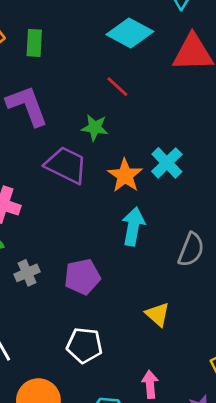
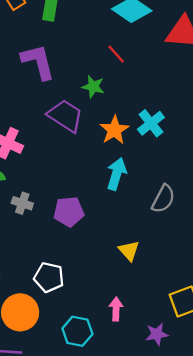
gray cross: (27, 273) -> (22, 203), turned 36
white pentagon: (84, 345) -> (49, 277), moved

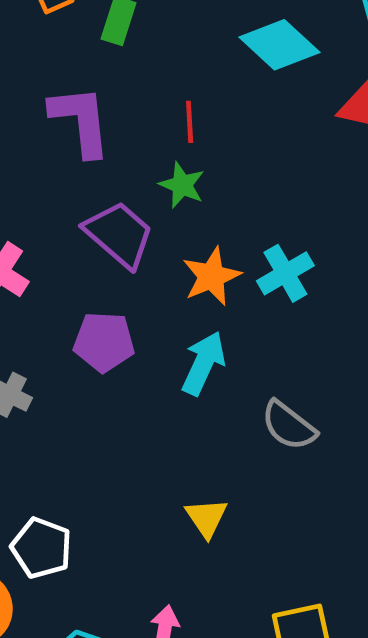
red line: (116, 54) -> (190, 122), moved, turned 30
gray semicircle: (163, 199) -> (289, 426), turned 92
purple pentagon: (69, 212) -> (104, 342), moved

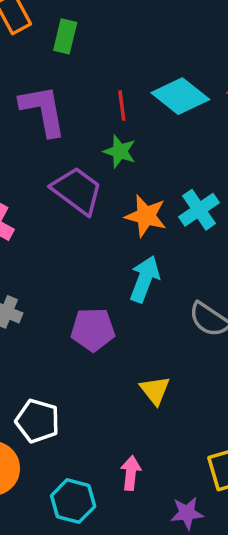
cyan diamond: (279, 45) -> (180, 96), moved
orange star: (211, 276) -> (146, 216), turned -30
purple pentagon: (104, 342) -> (93, 330), moved

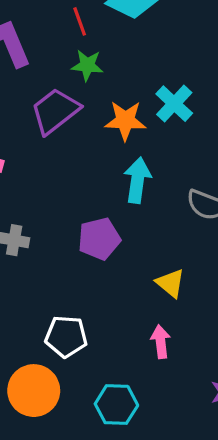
purple trapezoid: (77, 191) -> (55, 111), turned -62
pink arrow: (131, 473) -> (161, 342), moved

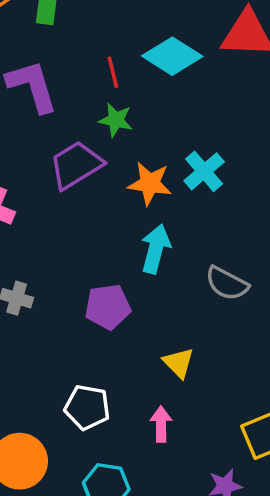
white pentagon: (66, 336) -> (87, 407), moved

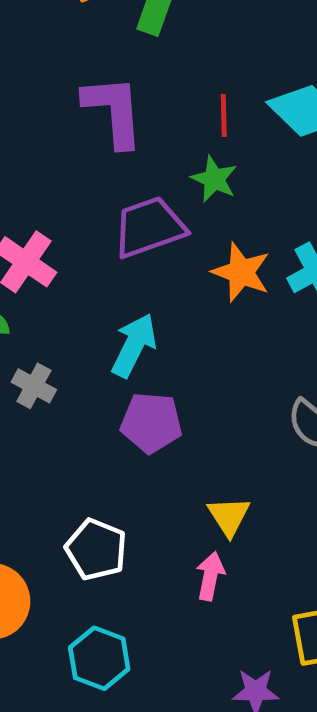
cyan arrow: (156, 249) -> (134, 345), moved
pink arrow: (161, 424) -> (210, 576), moved

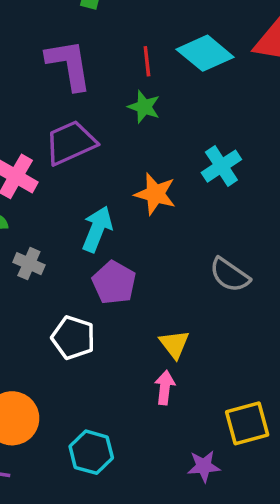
purple trapezoid: (149, 227) -> (71, 143), moved
orange star: (241, 272) -> (155, 194), moved
purple pentagon: (151, 423) -> (114, 283), turned 30
white pentagon: (96, 549) -> (73, 338), moved

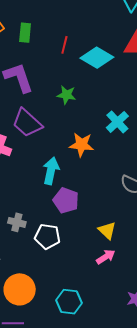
red line: (147, 61) -> (64, 45), moved, turned 30
purple trapezoid: (71, 143) -> (27, 123), turned -104
gray cross: (29, 264) -> (17, 222), moved
pink arrow: (165, 388) -> (106, 257), turned 60

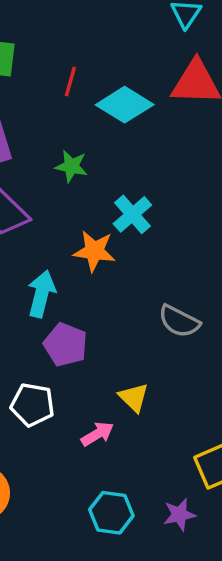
cyan cross: (117, 122) -> (132, 214), moved
pink arrow: (106, 257) -> (97, 434), moved
cyan hexagon: (69, 302) -> (111, 513), moved

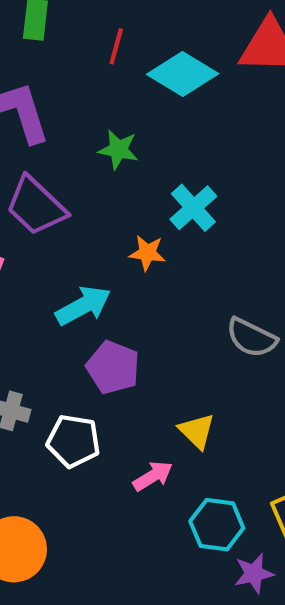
orange star: (94, 251) -> (147, 253), size x0.7
cyan arrow: (41, 294) -> (83, 306), turned 48
cyan hexagon: (111, 513) -> (217, 525), moved

